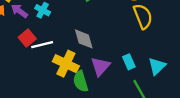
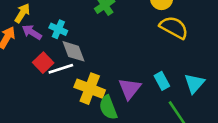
yellow semicircle: (143, 16) -> (174, 27), turned -35
gray diamond: (84, 39) -> (73, 51), moved

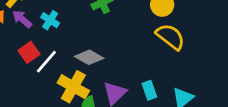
gray diamond: (73, 51) -> (89, 57), moved, turned -48
white line: (61, 69) -> (46, 62), turned -40

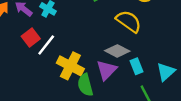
yellow semicircle: (170, 37) -> (129, 21), moved
gray diamond: (89, 57) -> (117, 51), moved

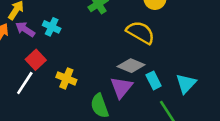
white line: (46, 45) -> (25, 83), moved
yellow cross: (70, 66) -> (66, 78), moved, size x0.7

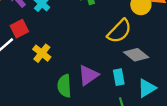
yellow semicircle: (140, 32) -> (119, 31), turned 88
gray diamond: (131, 66) -> (136, 55), moved

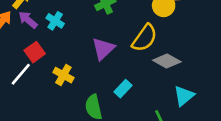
purple triangle: (88, 75) -> (103, 49), moved
cyan rectangle: (119, 77) -> (123, 89), moved, turned 63

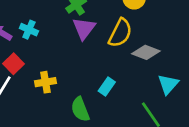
purple triangle: (103, 49) -> (84, 28), moved
yellow cross: (63, 75) -> (46, 82), turned -30

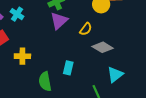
yellow semicircle: (120, 33) -> (86, 29), size x0.6
cyan rectangle: (107, 86) -> (68, 68), turned -32

